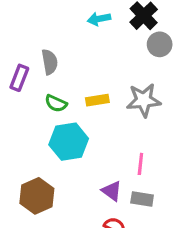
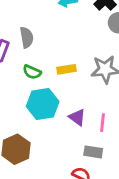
purple triangle: (112, 191) -> (77, 117), moved
gray rectangle: (142, 199) -> (93, 152), moved

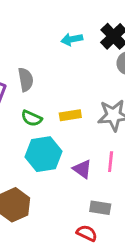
pink line: (103, 123) -> (111, 162), moved

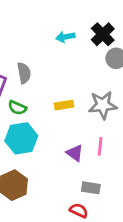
green semicircle: (32, 118) -> (17, 108), moved
cyan hexagon: (44, 154) -> (21, 138), moved

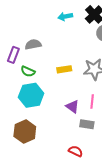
gray semicircle: (24, 73) -> (33, 44), turned -91
gray rectangle: (91, 188) -> (87, 124), moved

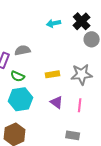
purple triangle: (72, 107) -> (57, 102), moved
gray rectangle: (87, 124) -> (73, 135), moved

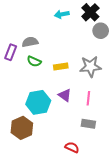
green semicircle: (18, 76) -> (34, 61), moved
cyan hexagon: (21, 99) -> (38, 102), moved
gray rectangle: (73, 135) -> (88, 124), moved

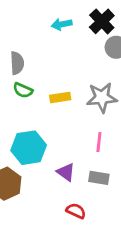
gray semicircle: (30, 42) -> (17, 63), turned 98
purple triangle: (65, 95) -> (66, 172), moved

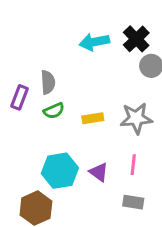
cyan arrow: (62, 24) -> (94, 42), size x1.4
green semicircle: (23, 90) -> (54, 111), turned -48
purple triangle: (66, 172) -> (99, 172), moved

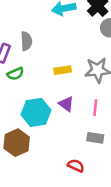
green semicircle: (54, 111) -> (15, 74), moved
purple triangle: (99, 172) -> (66, 104), moved

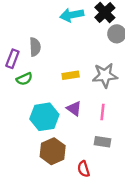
brown hexagon: (17, 143) -> (53, 151), moved
red semicircle: (76, 166) -> (84, 169), turned -133

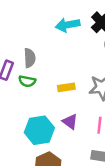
green semicircle: (24, 79) -> (27, 81), moved, turned 35

